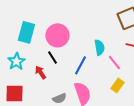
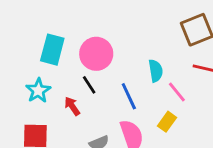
blue line: (80, 65) -> (129, 96), turned -54
yellow rectangle: (117, 85) -> (167, 122), moved

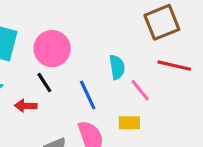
red arrow: (72, 106) -> (26, 106), turned -54
yellow rectangle: (167, 122) -> (129, 123), turned 54

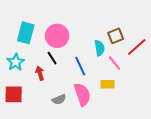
brown square: (162, 22) -> (116, 36), moved, size x0.7
red line: (174, 66) -> (137, 47), turned -55
red arrow: (26, 106) -> (40, 73), turned 72

